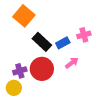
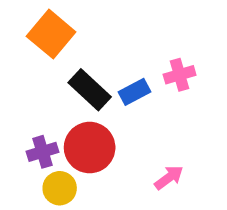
pink arrow: (72, 63) -> (169, 178), moved
yellow circle: (14, 88) -> (60, 188), moved

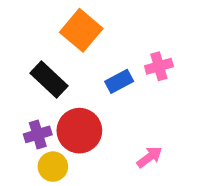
orange square: (51, 34) -> (81, 30), moved
black rectangle: (90, 90) -> (49, 80), moved

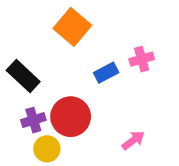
black rectangle: (49, 80) -> (23, 76), moved

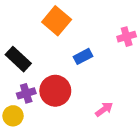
pink cross: (142, 59) -> (127, 37), moved
yellow circle: (47, 149) -> (13, 116), moved

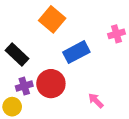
blue rectangle: (83, 56) -> (76, 52), size x1.5
pink arrow: (104, 109) -> (96, 101), turned -98

